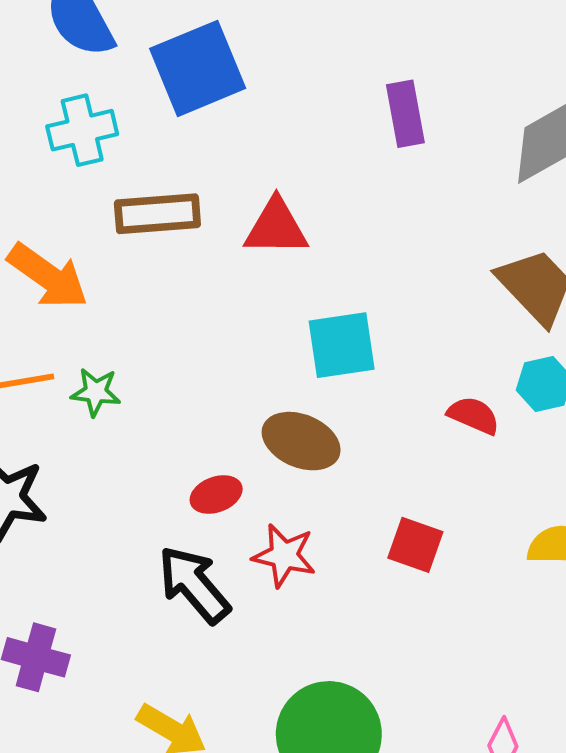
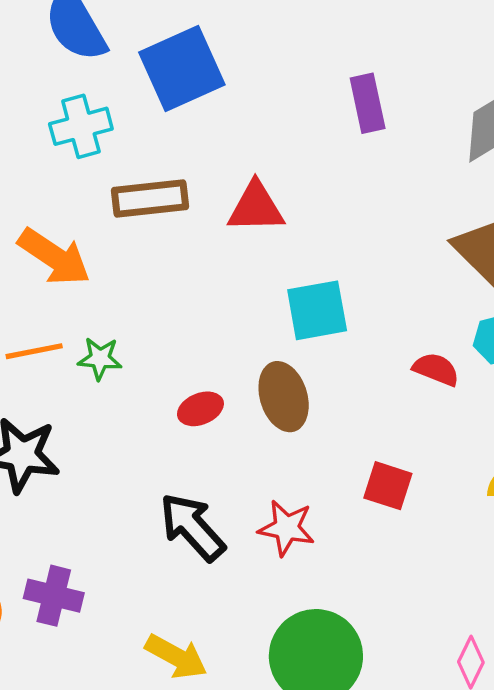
brown ellipse: (301, 441) -> (284, 397), turned 52
red ellipse: (216, 494) -> (200, 409), moved
red star: (284, 555) -> (287, 528), moved

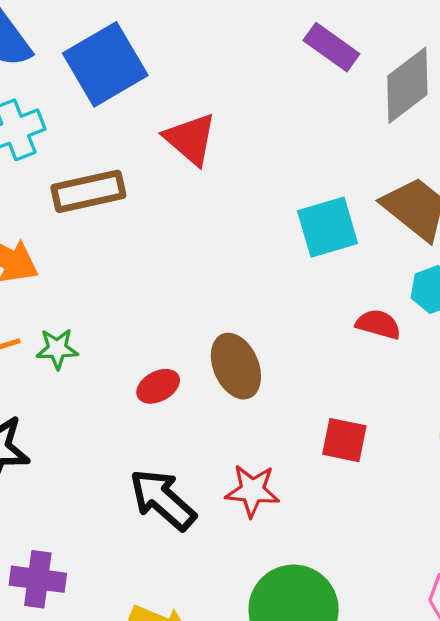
purple rectangle: (368, 103) -> (331, 47), moved, turned -36
red triangle: (256, 207) -> (190, 139), moved, turned 48
cyan square: (317, 310) -> (328, 227), moved

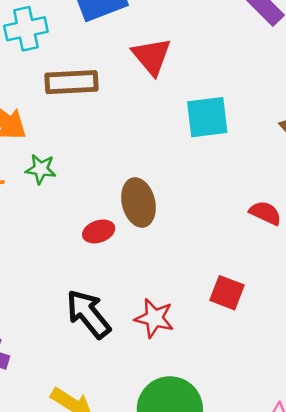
cyan square: (328, 227) -> (207, 117), moved
green star: (57, 349) -> (41, 169), moved
brown ellipse: (236, 366) -> (138, 203), moved

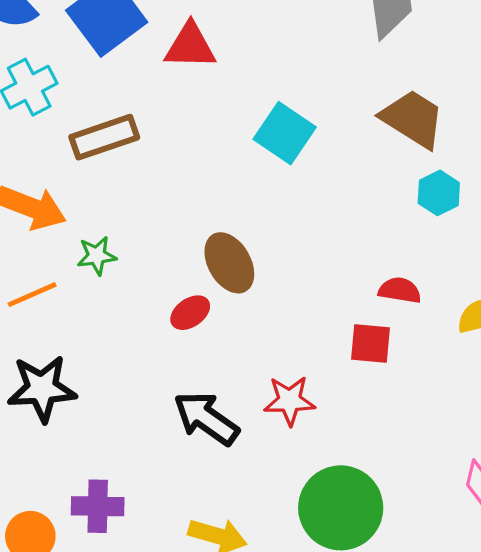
red triangle: (152, 56) -> (190, 46), moved, turned -33
cyan square: (207, 117) -> (285, 133), turned -33
red semicircle: (265, 213) -> (400, 290), moved

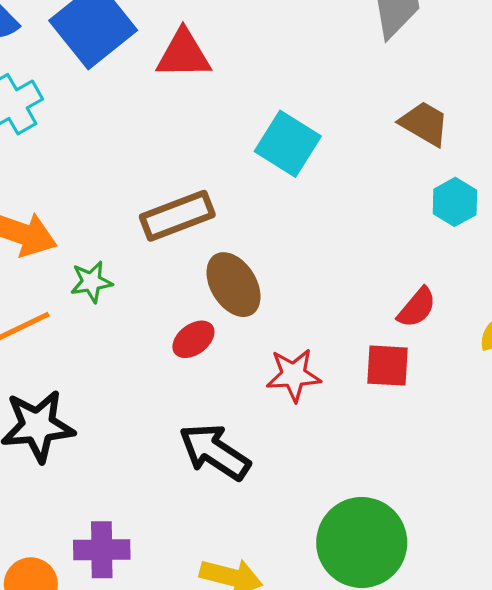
brown trapezoid: (413, 119) -> (424, 124), size x0.7
brown rectangle: (104, 137) -> (177, 216), moved
red semicircle: (400, 290) -> (417, 308), turned 123
red star: (289, 401) -> (294, 375), moved

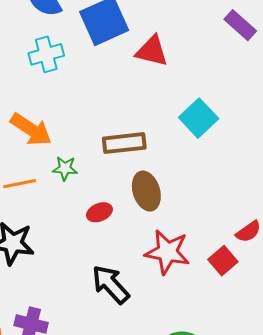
red ellipse: (193, 339) -> (99, 212), moved
red square: (388, 366) -> (223, 261), turned 32
red star: (294, 375) -> (167, 252), size x1.4

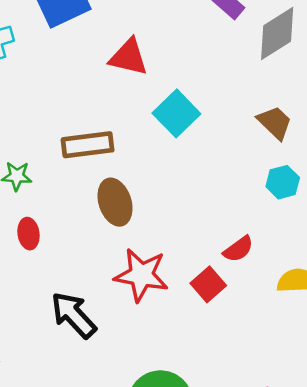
red triangle: (152, 51) -> (129, 57), moved
red ellipse: (99, 212) -> (28, 234), moved, turned -75

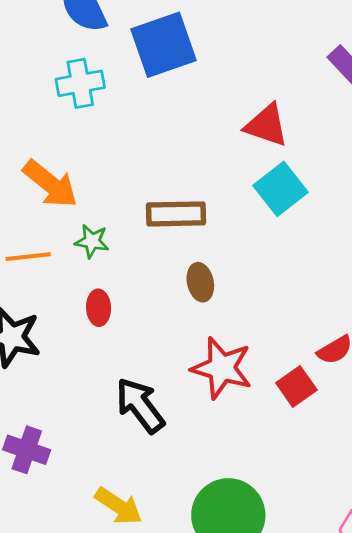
red triangle: (129, 57) -> (266, 125), moved
brown ellipse: (115, 202) -> (200, 282), size x0.7

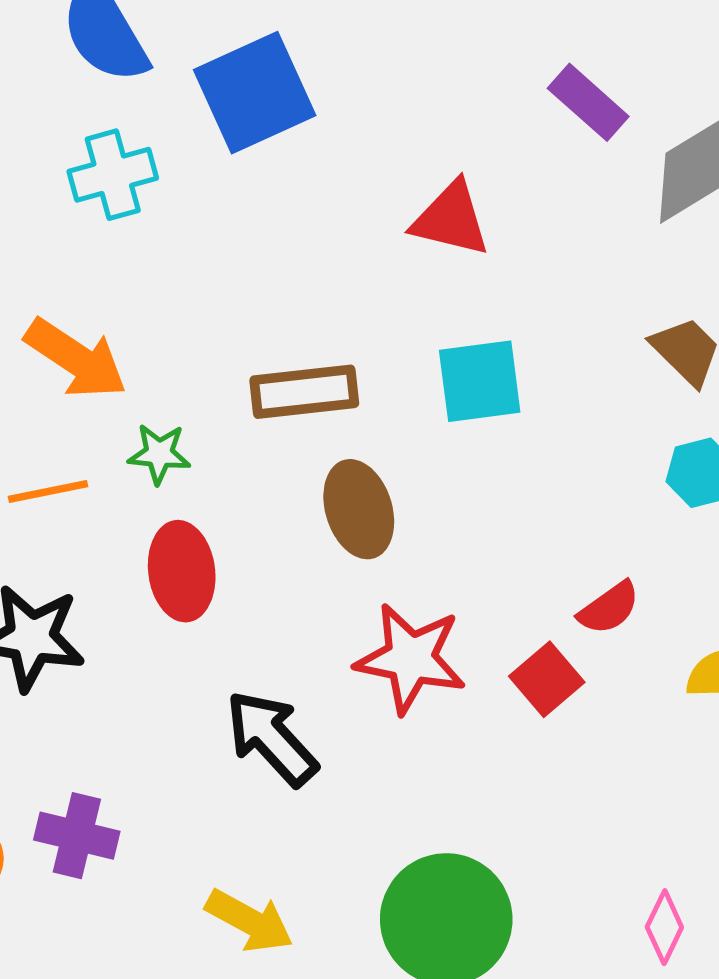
cyan square: (280, 189) -> (480, 381), moved, turned 36
brown ellipse: (200, 282) -> (359, 509), size x1.4
red ellipse: (99, 308) -> (182, 571), size x1.5

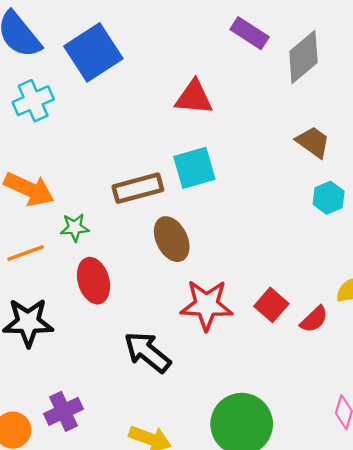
cyan square: (480, 381) -> (194, 168), moved
red semicircle: (609, 608) -> (314, 319), moved
purple cross: (77, 836) -> (64, 411), turned -30

